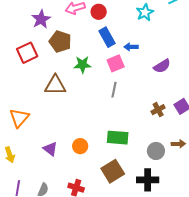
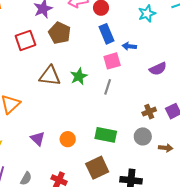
green star: (82, 65) -> (79, 76), moved, turned -30
gray circle: (156, 151) -> (143, 136), moved

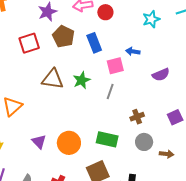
blue rectangle: (107, 34) -> (94, 43), moved
brown cross: (149, 112) -> (137, 117), moved
orange circle: (68, 139) -> (69, 143), size x1.5

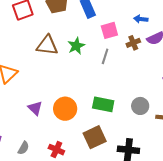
blue arrow: (133, 51) -> (141, 19), moved
brown cross: (137, 117) -> (133, 43), moved

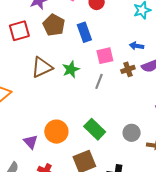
brown triangle: (47, 45) -> (42, 67), turned -35
green rectangle: (103, 104) -> (95, 129), turned 30
purple triangle: (35, 108) -> (31, 142), moved

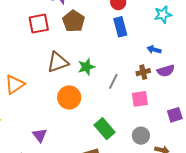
blue rectangle: (84, 32) -> (120, 27), moved
pink square: (105, 56) -> (140, 99), moved
orange circle: (56, 132) -> (69, 97), moved

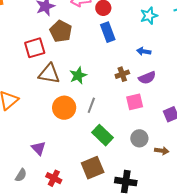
red square: (39, 24) -> (35, 48), moved
brown triangle: (58, 62) -> (49, 74), turned 35
purple semicircle: (166, 71) -> (147, 78), moved
brown cross: (143, 72) -> (122, 74), moved
gray line: (113, 81) -> (91, 105), moved

